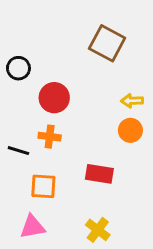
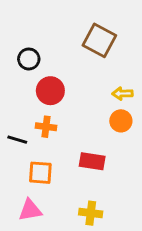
black circle: (18, 68) -> (29, 59), moved
yellow cross: (98, 230) -> (91, 213), turned -30

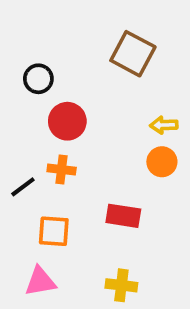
black line: (17, 140) -> (23, 187), turned -54

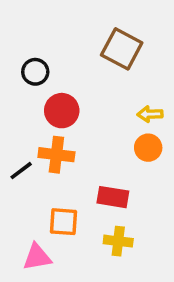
orange cross: (62, 169) -> (56, 155), size x1.4
orange square: (54, 231) -> (63, 222), moved
yellow cross: (121, 285) -> (118, 241), moved

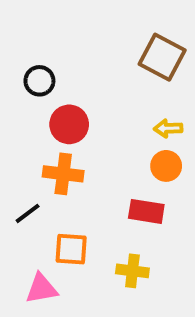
brown square: (122, 49) -> (162, 57), moved
black line: (21, 171) -> (28, 213), moved
red rectangle: (113, 197) -> (146, 211), moved

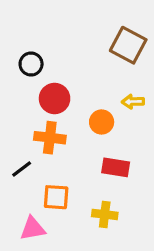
orange circle: (166, 166) -> (102, 122), moved

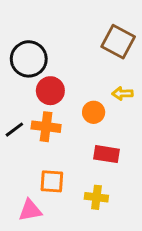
black circle: (31, 64) -> (29, 59), size x1.6
black line: (22, 169) -> (14, 130), moved

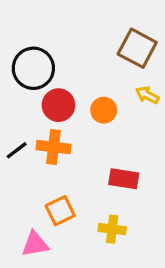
yellow arrow: (122, 94) -> (147, 95), moved, turned 30
orange circle: (94, 112) -> (104, 110), moved
orange square: (52, 181) -> (60, 211), turned -30

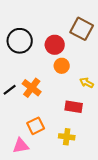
yellow arrow: (147, 95) -> (87, 83), moved
red circle: (58, 105) -> (55, 45), moved
orange cross: (53, 147) -> (32, 88), turned 30

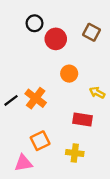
brown square: (82, 29) -> (92, 32), size x0.7
black circle: (20, 41) -> (35, 23), moved, size x0.6
red circle: (55, 45) -> (56, 39), moved

